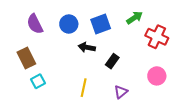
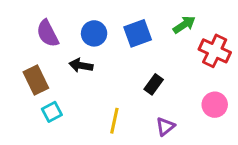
black arrow: (87, 47) -> (81, 65), moved

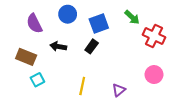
green arrow: (184, 25) -> (132, 17), turned 77
blue circle: (94, 33) -> (68, 14), moved
brown rectangle: (36, 80) -> (26, 57), turned -42
black rectangle: (154, 84) -> (92, 46), moved

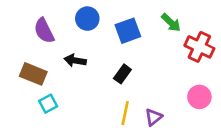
black rectangle: (92, 46) -> (122, 74), moved
yellow line: (82, 86) -> (125, 113), moved

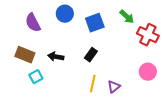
black arrow: (75, 60) -> (56, 57), moved

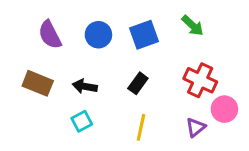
blue circle: (65, 14) -> (98, 35), moved
red cross: (148, 35) -> (200, 80), moved
cyan square: (36, 77) -> (82, 121), moved
purple triangle: (114, 87) -> (196, 127), moved

